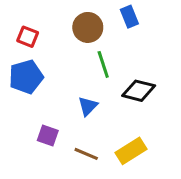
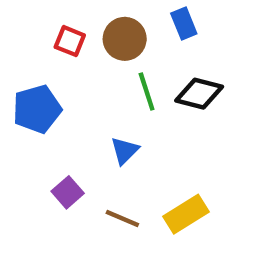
red square: (28, 37) -> (70, 41), moved
black diamond: (139, 91) -> (199, 94), moved
purple square: (48, 135) -> (68, 192), turned 30

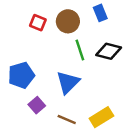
blue pentagon: (37, 109) -> (21, 75), moved
blue triangle: (125, 151) -> (68, 82), size x1.5

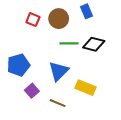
green line: (80, 50) -> (69, 43), turned -72
yellow rectangle: (101, 117) -> (85, 88), moved, turned 54

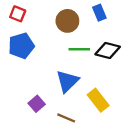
red square: (33, 20) -> (18, 14), moved
blue pentagon: (18, 65) -> (21, 46), moved
yellow rectangle: (85, 88) -> (98, 100), turned 30

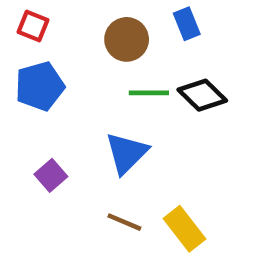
black diamond: (108, 50) -> (202, 95), turned 30
yellow rectangle: (98, 100) -> (184, 229), moved
purple square: (37, 104) -> (51, 175), moved

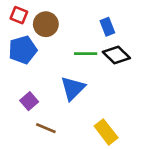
blue rectangle: (187, 24) -> (107, 27), moved
brown circle: (127, 39) -> (46, 24), moved
brown line: (124, 222) -> (46, 128), moved

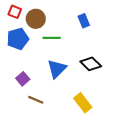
green line: (86, 54) -> (52, 38), moved
black diamond: (116, 55) -> (91, 64), moved

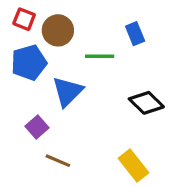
green line: (52, 38) -> (100, 56), moved
blue triangle: (57, 69) -> (68, 92), moved

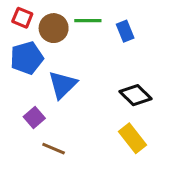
green line: (100, 56) -> (88, 21), moved
yellow rectangle: (133, 166) -> (133, 138), moved

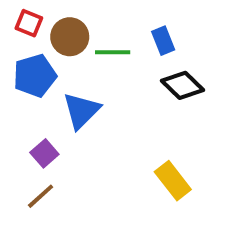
green line: (88, 21) -> (113, 52), moved
black diamond: (136, 95) -> (183, 85), moved
brown line: (54, 149) -> (41, 196), moved, turned -65

